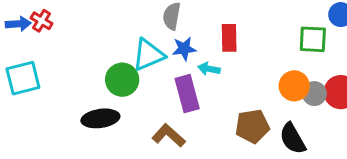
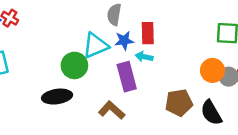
red rectangle: (229, 38) -> (148, 33), moved

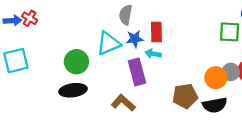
green circle: (74, 65) -> (76, 62), moved
orange circle: (212, 70) -> (216, 78), moved
black semicircle: (211, 113) -> (215, 105), turned -70

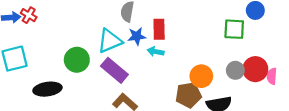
purple rectangle: (137, 72) -> (114, 70), moved, turned -35
orange circle: (216, 78) -> (201, 76), moved
black ellipse: (73, 90) -> (47, 89), moved

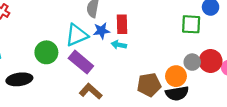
orange circle: (201, 76) -> (176, 76), moved

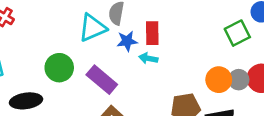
green square: (191, 24) -> (237, 33), turned -30
cyan triangle: (77, 35) -> (92, 28), moved
orange circle: (176, 76) -> (219, 80), moved

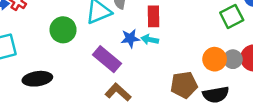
blue star: (127, 41) -> (130, 38), moved
green circle: (59, 68) -> (63, 30), moved

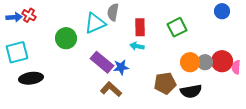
green square: (232, 16) -> (177, 27), moved
blue star: (130, 38) -> (121, 67), moved
black ellipse: (37, 79) -> (31, 78), moved

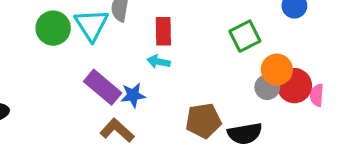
cyan triangle: (95, 23) -> (91, 25), turned -40
green square: (177, 27) -> (245, 36), moved
green circle: (66, 38) -> (53, 28), moved
orange circle: (190, 62) -> (277, 70), moved

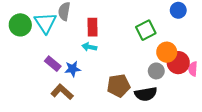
purple rectangle: (103, 87) -> (53, 64), size x0.7
gray circle: (267, 87) -> (156, 71), moved

